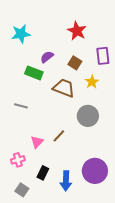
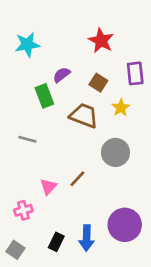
green rectangle: (34, 73) -> (44, 96), turned 48
black rectangle: (43, 173) -> (56, 242), moved
gray square: (22, 190) -> (15, 250), moved

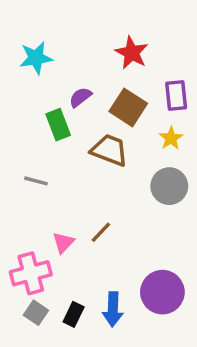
brown square: (98, 83) -> (128, 107), size x1.5
yellow star: (121, 108) -> (171, 138), moved
gray circle: (115, 152) -> (169, 186), moved
pink cross: (23, 210) -> (31, 273), size x1.6
gray square: (15, 250) -> (36, 313), moved

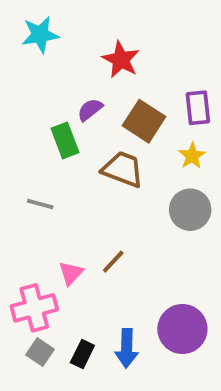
red star: (132, 53) -> (121, 60), moved
cyan star: (36, 58) -> (40, 35), moved

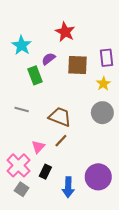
cyan star: (40, 35) -> (22, 45), moved, turned -30
brown square: (144, 121) -> (78, 65), turned -30
brown trapezoid: (123, 169) -> (60, 117), moved
pink cross: (34, 308) -> (18, 165), turned -30
black rectangle: (82, 354) -> (45, 172), moved

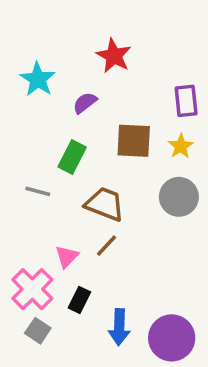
brown square: (78, 65) -> (134, 141), moved
green rectangle: (35, 75) -> (72, 157), moved, turned 48
purple circle: (98, 177) -> (172, 338), moved

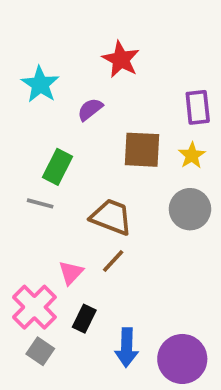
green rectangle: (72, 157) -> (57, 167), moved

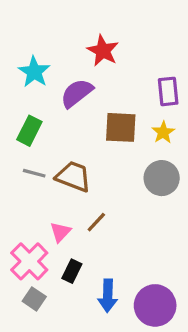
purple semicircle: (90, 109) -> (77, 93), size x1.5
green rectangle: (57, 167) -> (29, 131), moved
brown trapezoid: (111, 217) -> (73, 176), moved

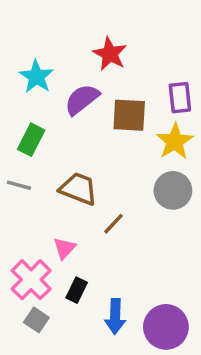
brown square: (121, 127) -> (129, 115), moved
yellow star: (163, 132) -> (175, 141), size x1.5
gray line: (34, 173) -> (19, 185), moved
brown line: (96, 222) -> (113, 224), moved

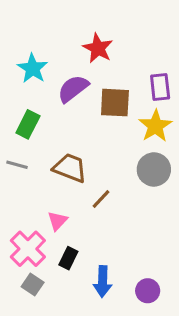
purple circle: (166, 327) -> (148, 291), size x0.6

